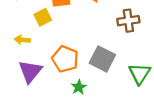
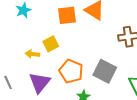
yellow square: (43, 17) -> (51, 44), moved

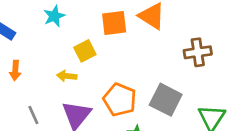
yellow square: (51, 44) -> (85, 51), moved

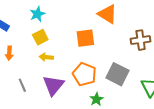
orange square: (114, 23) -> (85, 38), moved
yellow square: (85, 51) -> (40, 37), moved

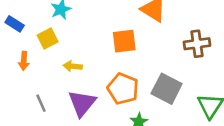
yellow square: (40, 37) -> (48, 38), moved

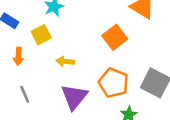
orange square: (124, 41) -> (115, 37), turned -30
gray line: (41, 103) -> (25, 94), moved

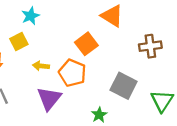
orange pentagon: (113, 83) -> (72, 73), moved

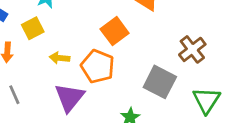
brown cross: (150, 46) -> (192, 49), moved, turned -30

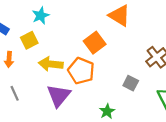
yellow arrow: (60, 58) -> (51, 64), size x1.5
gray square: (160, 82) -> (131, 83), size x0.6

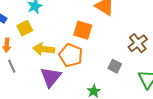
orange square: (95, 43) -> (83, 30), turned -36
gray line: (15, 93) -> (12, 66), moved

